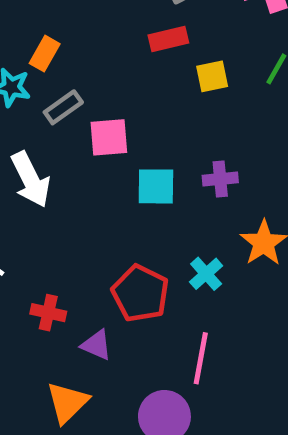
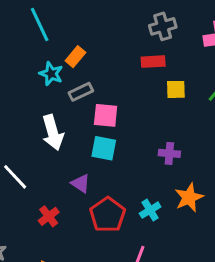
cyan square: (156, 186) -> (104, 148), moved
red cross: (48, 313) -> (49, 216), turned 30
purple triangle: (96, 345) -> (81, 183), moved

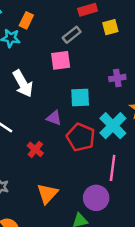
gray rectangle: (81, 92) -> (72, 35), moved
cyan square: (104, 148) -> (80, 98), moved
cyan cross: (150, 210) -> (113, 126), size x1.6

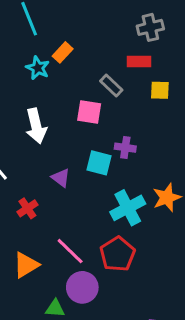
gray rectangle: (72, 35) -> (111, 86), turned 66
purple cross: (117, 78) -> (125, 148), moved
red pentagon: (81, 137) -> (117, 254), moved
pink line: (113, 168) -> (70, 251), moved, turned -70

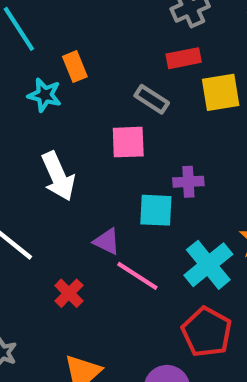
orange rectangle: (63, 52) -> (75, 67), turned -54
yellow square: (160, 90) -> (221, 92), size x1.4
pink line: (70, 251) -> (137, 276), moved

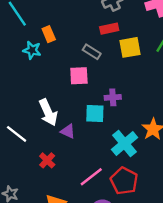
white arrow: (58, 176) -> (48, 112), moved
pink line: (137, 276) -> (91, 177), moved, turned -70

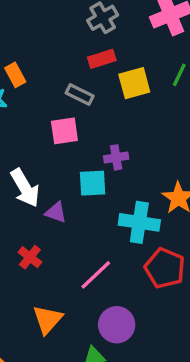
cyan cross: (125, 143) -> (139, 222), turned -36
red pentagon: (124, 181) -> (165, 268), moved

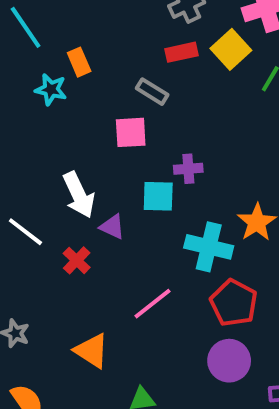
yellow square: (134, 83) -> (231, 49), moved, turned -32
red cross: (30, 257) -> (77, 260), moved
orange triangle: (48, 319) -> (92, 351), turned -44
purple circle: (117, 325) -> (229, 361), moved

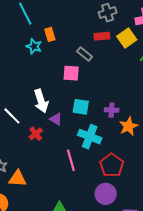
purple cross: (188, 169) -> (112, 110), moved
cyan cross: (209, 247) -> (90, 137), moved
pink line: (152, 304) -> (71, 160), turned -75
orange triangle: (92, 351) -> (17, 179), moved, turned -36

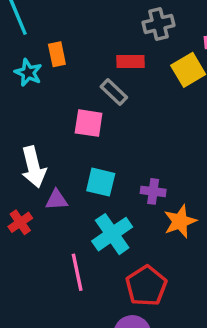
red rectangle: (102, 36) -> (130, 61), moved
purple triangle: (56, 119) -> (56, 200), turned -40
cyan cross: (90, 137) -> (112, 234), turned 30

